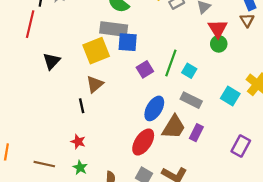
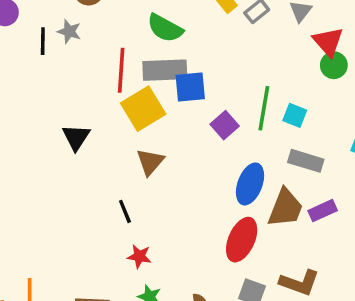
red line: (30, 24) -> (121, 70), moved
black line: (82, 106) -> (125, 211), moved
purple rectangle: (196, 133) -> (323, 211), turned 49

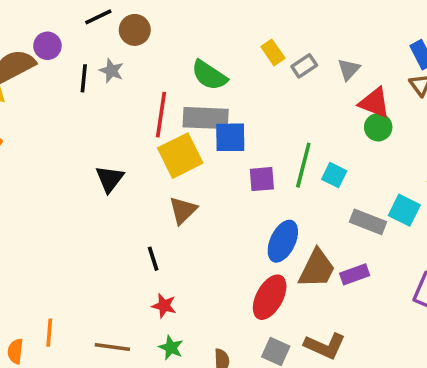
red triangle: (328, 42) -> (374, 103), turned -32
purple square: (225, 125) -> (262, 179), turned 32
gray rectangle: (306, 161) -> (368, 222), moved

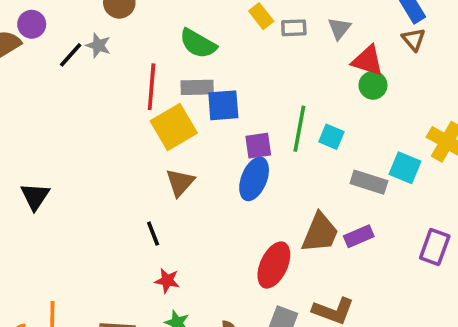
gray rectangle: (304, 66) -> (294, 28), turned 35
black line: (84, 78) -> (71, 55), turned 40
gray rectangle: (206, 118) -> (197, 87), size x0.7
black triangle: (110, 179) -> (35, 196), moved
blue ellipse: (283, 241) -> (254, 179), moved

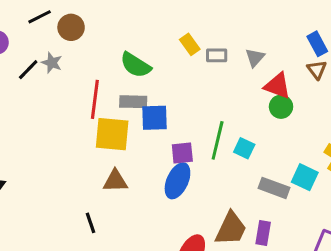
yellow square: (174, 127) -> (112, 134), turned 33
brown triangle: (180, 182) -> (115, 181), turned 44
purple rectangle: (359, 236) -> (263, 233), turned -60

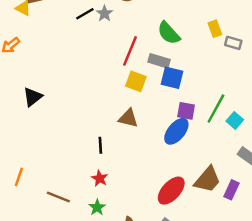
yellow square: (112, 134) -> (136, 81), size x0.7

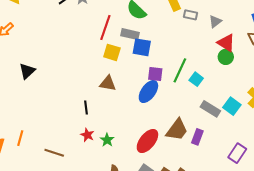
green star: (97, 207) -> (107, 140), moved

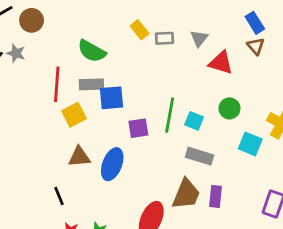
yellow square: (112, 52) -> (74, 115), turned -30
green circle: (226, 57) -> (229, 108), moved
blue ellipse: (148, 92) -> (112, 164), moved
gray rectangle: (210, 109) -> (200, 156), moved

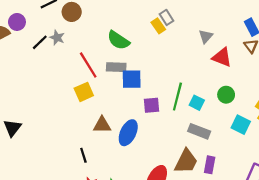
gray rectangle: (164, 38) -> (166, 17), moved, turned 56
red line: (57, 84) -> (88, 65), turned -40
yellow square: (74, 115) -> (84, 92), moved

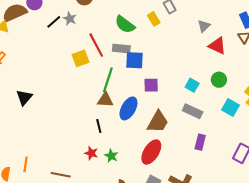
yellow rectangle: (158, 26) -> (154, 19), moved
yellow square: (84, 92) -> (80, 58), moved
green line: (177, 96) -> (108, 80), moved
black line: (83, 155) -> (99, 126), moved
brown trapezoid: (186, 161) -> (158, 122), moved

